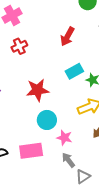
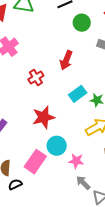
red cross: (19, 46) -> (36, 78), moved
pink rectangle: (31, 151) -> (35, 162), moved, turned -40

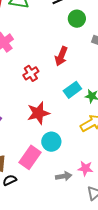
pink star: (76, 161) -> (85, 168), moved
gray arrow: (83, 183) -> (64, 176), moved, turned 126

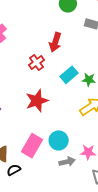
red cross: (31, 73) -> (36, 63), moved
cyan circle: (51, 142) -> (59, 140), moved

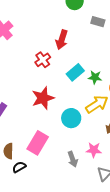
cyan circle: (59, 140) -> (71, 118), moved
gray arrow: (67, 162) -> (73, 159), turned 84

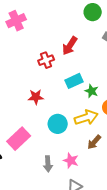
red star: (43, 98) -> (36, 97), size x0.7

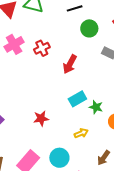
red cross: (46, 60) -> (42, 48), moved
yellow arrow: (86, 117) -> (81, 133), moved, size x0.6
cyan circle: (58, 124) -> (59, 158), moved

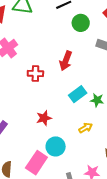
red cross: (42, 48) -> (35, 74), moved, turned 35
cyan circle: (59, 158) -> (56, 146), moved

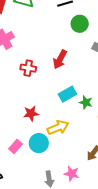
yellow arrow: (86, 128) -> (58, 127), moved, size x1.5
pink rectangle: (36, 163) -> (15, 146), moved, size x0.6

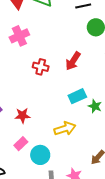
red star: (31, 113) -> (22, 116), moved
cyan circle: (39, 143) -> (40, 155), moved

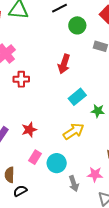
red cross: (41, 67) -> (21, 79), moved
green star: (95, 106) -> (98, 111), moved

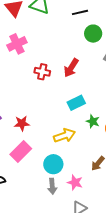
red cross: (21, 79) -> (42, 72), moved
pink rectangle: (35, 157) -> (21, 152), size x1.5
cyan circle: (57, 163) -> (53, 164), moved

